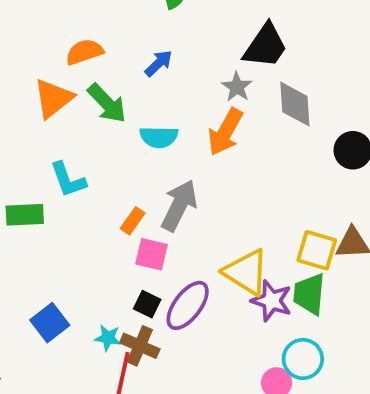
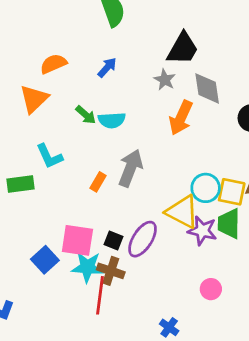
green arrow: (107, 103) -> (86, 115), moved, size x0.7
orange arrow: (225, 132) -> (181, 118), moved
pink square: (152, 254) -> (77, 240), moved, size x1.4
cyan star: (108, 338) -> (87, 267), size x1.6
cyan circle: (303, 359) -> (206, 188), moved

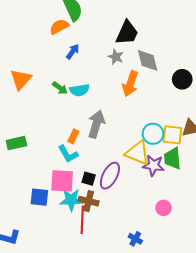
orange semicircle: (53, 64) -> (59, 27), moved
cyan L-shape: (49, 156) -> (68, 154), moved
blue square: (45, 260) -> (39, 197), turned -36

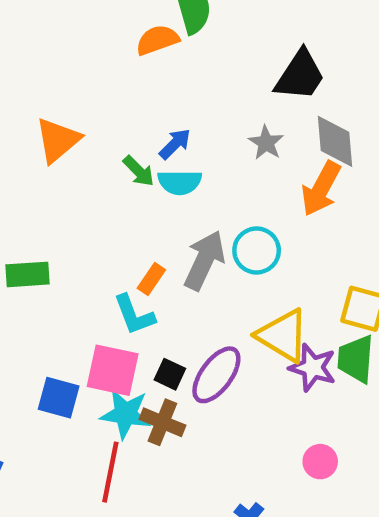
blue arrow: (73, 52) -> (175, 144), moved
gray star: (116, 57) -> (266, 143), moved
orange arrow: (130, 84) -> (321, 189), moved
cyan circle: (153, 134) -> (257, 250), moved
red line: (82, 220) -> (110, 472), moved

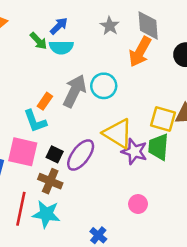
cyan star: (126, 414) -> (46, 214), moved

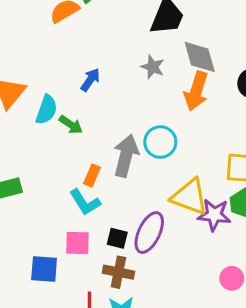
green arrow: (38, 41) -> (71, 125), moved
cyan semicircle: (61, 47) -> (46, 110), moved, turned -60
pink square: (23, 152) -> (77, 243), size x0.7

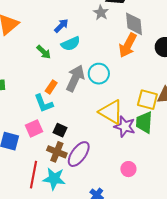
gray star: (153, 67) -> (101, 13), moved
cyan semicircle: (46, 110) -> (71, 44), moved, turned 36
purple ellipse: (149, 233) -> (79, 154), moved
pink square: (77, 243) -> (34, 128), turned -36

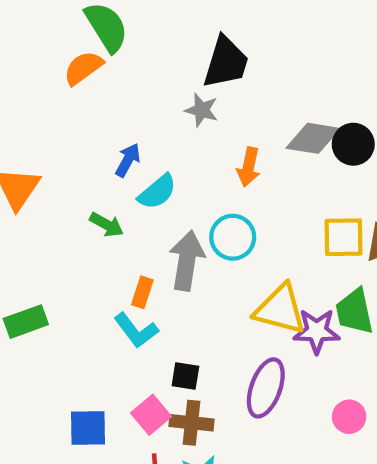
gray diamond: (134, 24) -> (313, 138), moved, turned -60
orange arrow: (128, 45) -> (249, 167), moved, size x0.7
yellow square: (147, 100) -> (344, 237), moved
pink square: (34, 128) -> (151, 415), moved
purple ellipse: (79, 154) -> (266, 388), moved

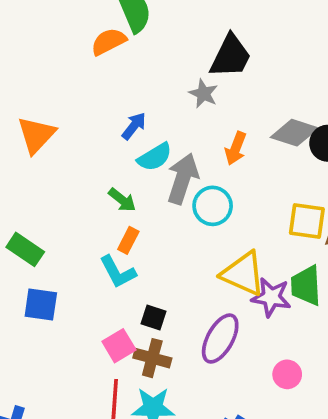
green arrow: (107, 225) -> (122, 200), moved
gray arrow: (187, 261) -> (183, 179), moved
green rectangle: (26, 322) -> (25, 249), turned 45
blue square: (88, 428) -> (41, 304), moved

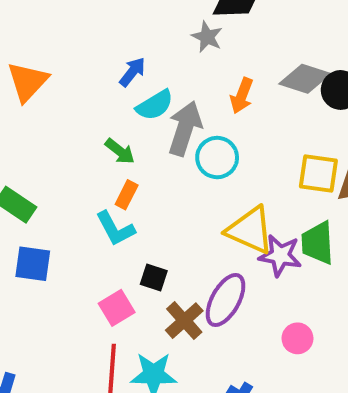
brown cross: (152, 358) -> (184, 321), moved, turned 33

